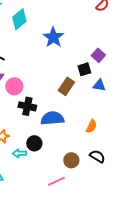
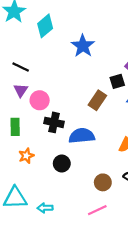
cyan arrow: (19, 153) -> (45, 208), moved
pink line: (56, 181) -> (97, 210), moved

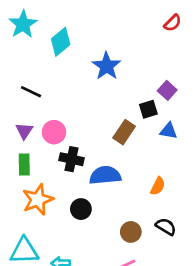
purple triangle: (21, 90) -> (24, 131), moved
orange star: (26, 156) -> (38, 200), size x1.6

